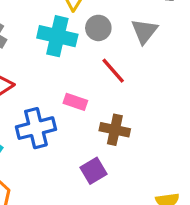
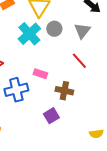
cyan cross: (57, 36) -> (29, 34), turned 35
red line: (113, 71) -> (79, 61), moved

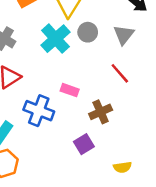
blue cross: (16, 90) -> (39, 111), turned 35
brown cross: (64, 91) -> (101, 112), turned -36
yellow semicircle: (96, 134) -> (122, 167), moved

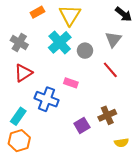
gray circle: (88, 32) -> (85, 51), moved
brown cross: (101, 112) -> (107, 115), moved
yellow semicircle: (122, 167) -> (121, 143), moved

